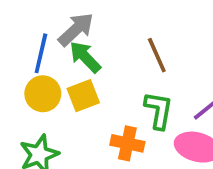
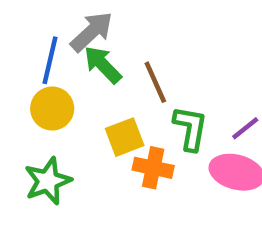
brown line: (157, 55) -> (155, 82), moved
yellow square: (83, 96) -> (125, 137), moved

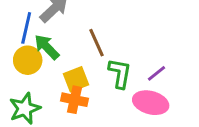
green arrow: (103, 65) -> (47, 47), moved
orange cross: (153, 168) -> (75, 100), moved

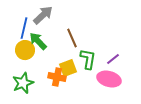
yellow square: (76, 79) -> (68, 68), moved

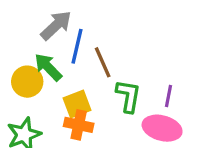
blue line: (24, 28) -> (77, 46), moved
purple line: (113, 59) -> (168, 96), turned -40
yellow square: (68, 68) -> (77, 104), moved

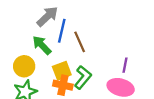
yellow circle: (27, 82) -> (24, 66), moved
green L-shape: (128, 96) -> (83, 77), moved, turned 30

